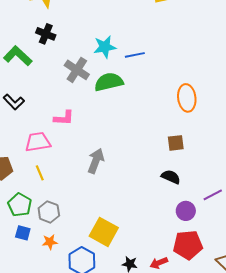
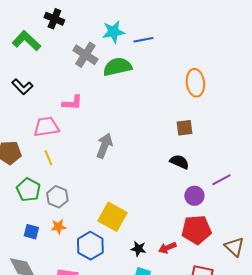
blue square: (23, 233) -> (31, 232), moved

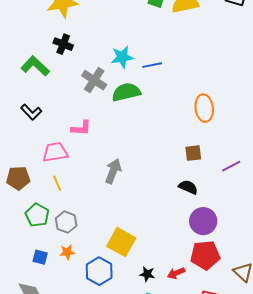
purple line: (221, 180) -> (231, 166), moved
purple circle: (194, 196) -> (203, 221), size x1.4

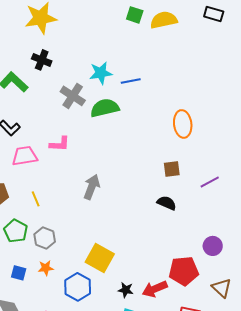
pink trapezoid: (55, 152) -> (25, 156), moved
purple circle: (203, 221) -> (213, 246), moved, size x0.7
red arrow: (176, 273) -> (155, 289), size x1.4

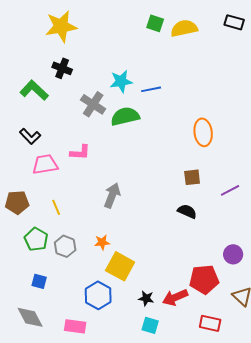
orange star: (46, 268) -> (102, 242), moved

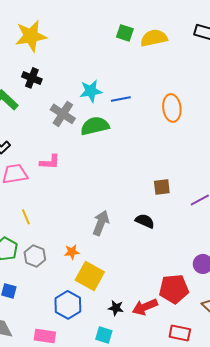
orange ellipse: (203, 132) -> (172, 108), moved
gray arrow: (112, 195) -> (101, 223), moved
black semicircle: (187, 211) -> (145, 221), moved
cyan square: (150, 325) -> (104, 335), moved

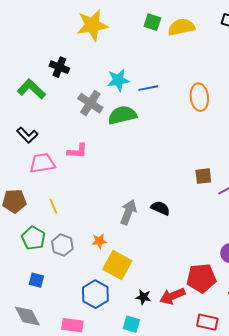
yellow star: (31, 36) -> (92, 25), moved
brown square: (162, 187) -> (203, 176), moved
black semicircle: (145, 221) -> (160, 208), moved

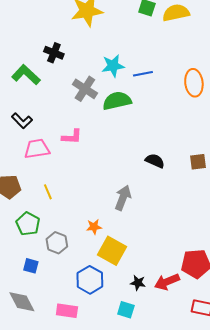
black semicircle: (160, 208) -> (155, 161), moved
gray hexagon: (62, 245) -> (57, 243), moved

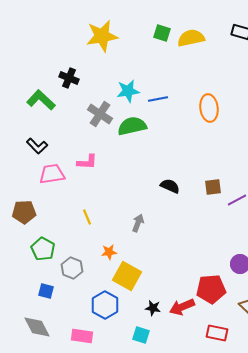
yellow line: (48, 192) -> (87, 217), moved
gray arrow: (123, 198) -> (138, 223), size x0.7

